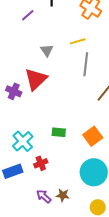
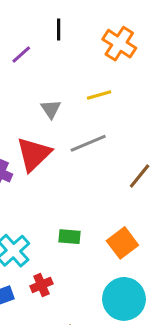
gray line: (86, 64) -> (88, 143), moved, turned 60

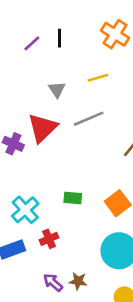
black line: (59, 30) -> (60, 38), moved

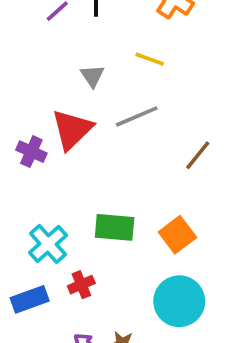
yellow line: (98, 78) -> (150, 59), turned 36
green rectangle: (73, 198) -> (115, 227), size x1.5

